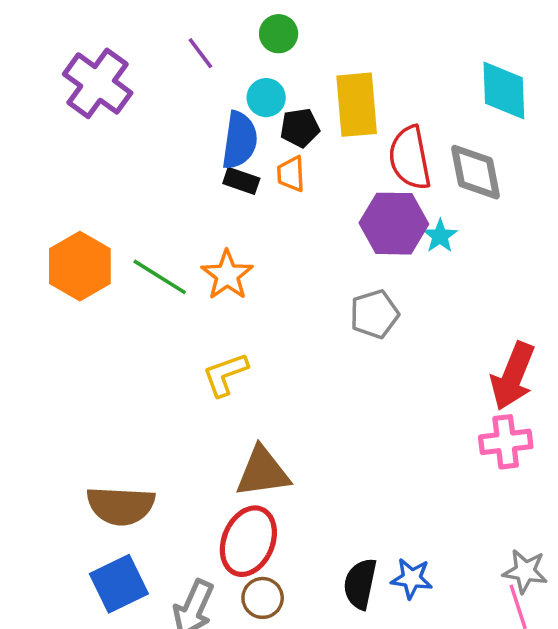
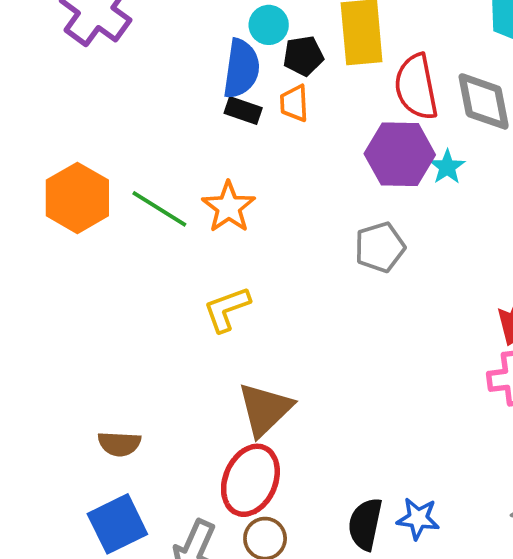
brown triangle: (263, 472) -> (265, 409), turned -36
brown semicircle: (121, 506) -> (119, 444), size x0.6

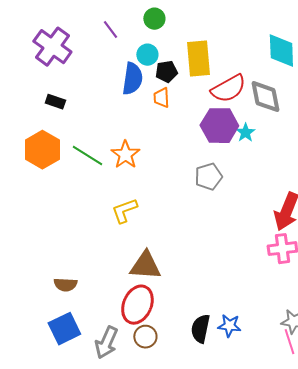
red semicircle: (416, 87) -> (228, 89), turned -108
black rectangle: (243, 111) -> (55, 102), moved
brown triangle: (265, 409) -> (145, 266), turned 48

